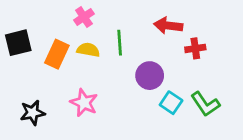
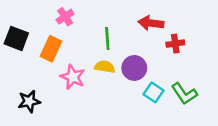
pink cross: (84, 17) -> (65, 17), moved
black square: (18, 43) -> (16, 38), turned 35
yellow semicircle: (88, 50) -> (105, 67), moved
pink star: (84, 103) -> (73, 77), moved

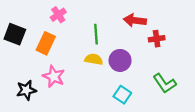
pink star: (73, 77) -> (54, 76), moved
cyan square: (154, 92) -> (122, 95), moved

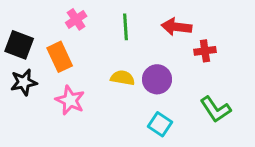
green line: (96, 34) -> (126, 27), moved
orange rectangle: (46, 43) -> (60, 57), turned -50
black star: (26, 90) -> (24, 82), moved

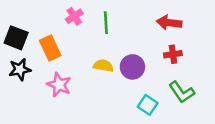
pink cross: (76, 19) -> (74, 16), moved
red arrow: (176, 27) -> (169, 23), moved
red cross: (205, 51) -> (173, 54), moved
cyan square: (160, 124) -> (148, 105), moved

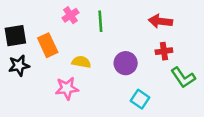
black square: (16, 38) -> (15, 36), turned -30
yellow semicircle: (103, 66) -> (81, 62), moved
pink star: (59, 85) -> (67, 88), moved, turned -30
green L-shape: (182, 92) -> (183, 78), moved

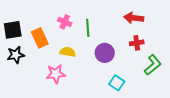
pink cross: (70, 15) -> (65, 22), moved, turned -32
green line: (100, 21) -> (88, 28), moved
green L-shape: (183, 78) -> (153, 65), turned -95

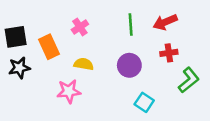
red arrow: (134, 18) -> (165, 22), turned -30
pink cross: (65, 22) -> (80, 27), turned 32
green line: (88, 28) -> (131, 25), moved

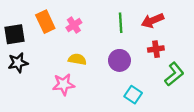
orange rectangle: (49, 47) -> (45, 22), moved

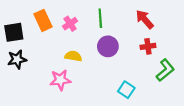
red arrow: (153, 21) -> (145, 19), turned 72
green line: (121, 23) -> (100, 18), moved
purple circle: (119, 60) -> (108, 46), moved

